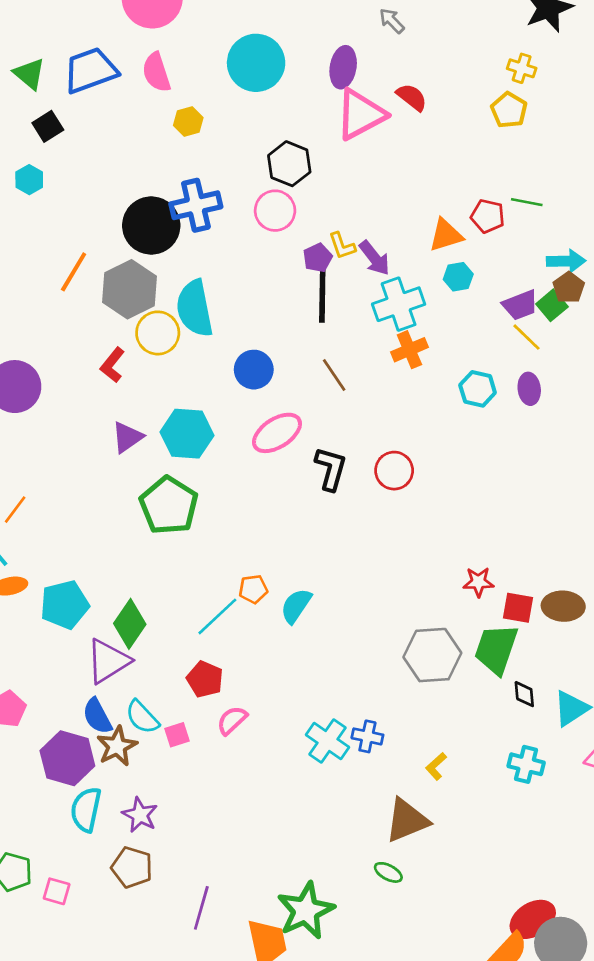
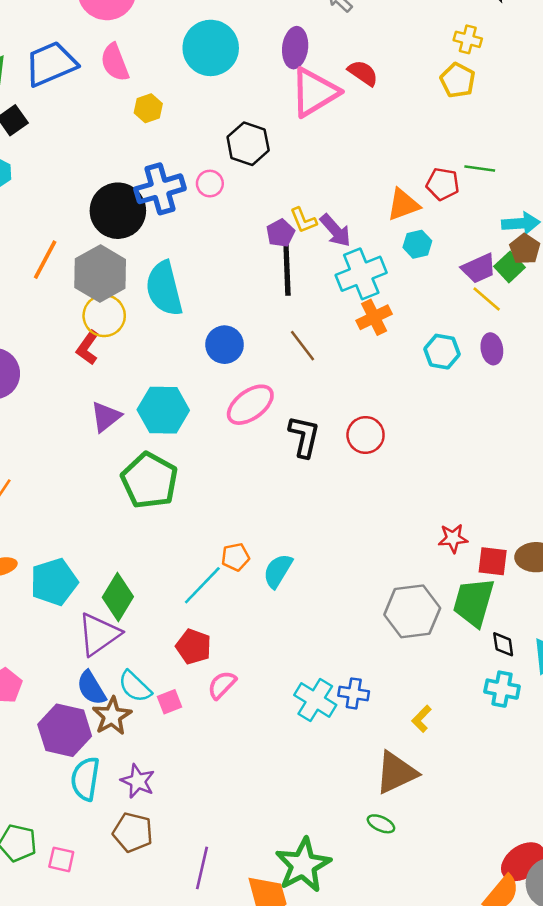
pink circle: (275, 211) -> (210, 184), moved, size x0.7
yellow circle: (158, 333) -> (104, 316), moved
cyan cross: (526, 764) -> (502, 689), moved

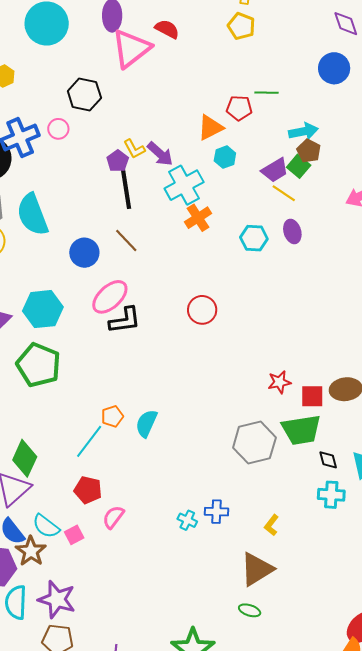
brown line: (303, 346) -> (126, 241), moved
black L-shape: (304, 436) -> (125, 320), moved, turned 76
green trapezoid: (474, 602) -> (301, 430), turned -108
cyan cross: (315, 700) -> (187, 520), size x0.6
purple star: (138, 781) -> (57, 599), size x1.4

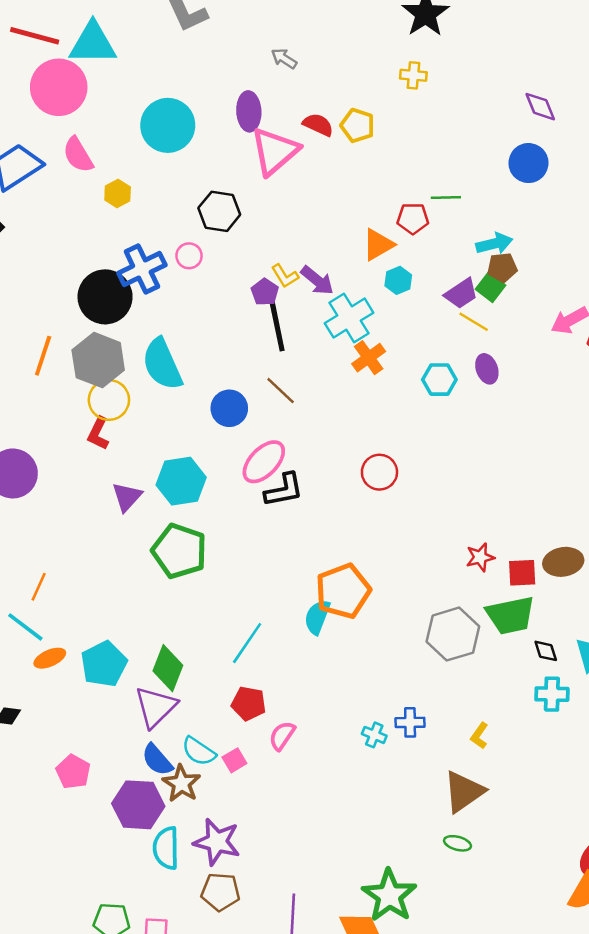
yellow pentagon: (241, 26) -> (358, 125), moved
brown pentagon: (309, 151) -> (502, 267), turned -30
orange pentagon: (112, 416) -> (343, 591), moved, size x2.0

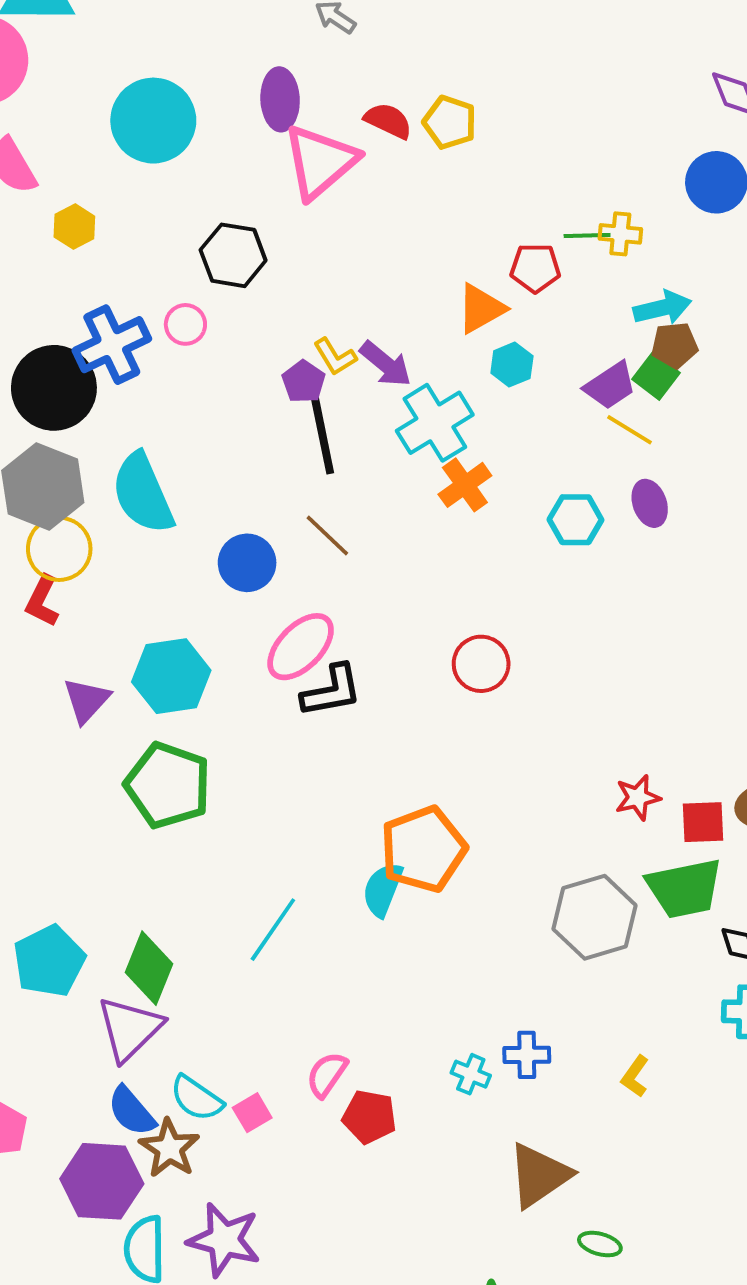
yellow cross: (413, 75) -> (620, 234), moved
red pentagon: (249, 703) -> (369, 1117), moved
brown triangle: (464, 792) -> (539, 1175), moved

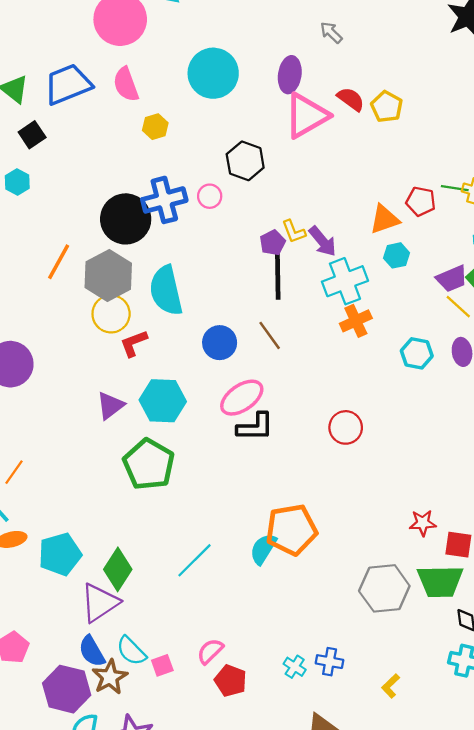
red L-shape: (42, 601) -> (134, 343), moved, turned 32

